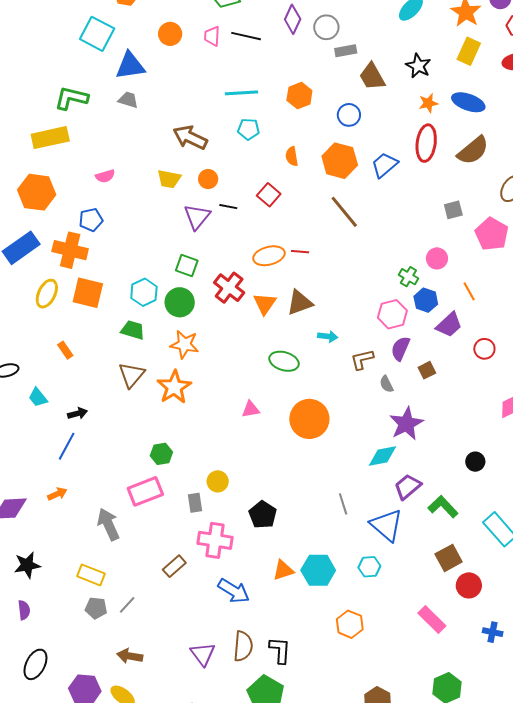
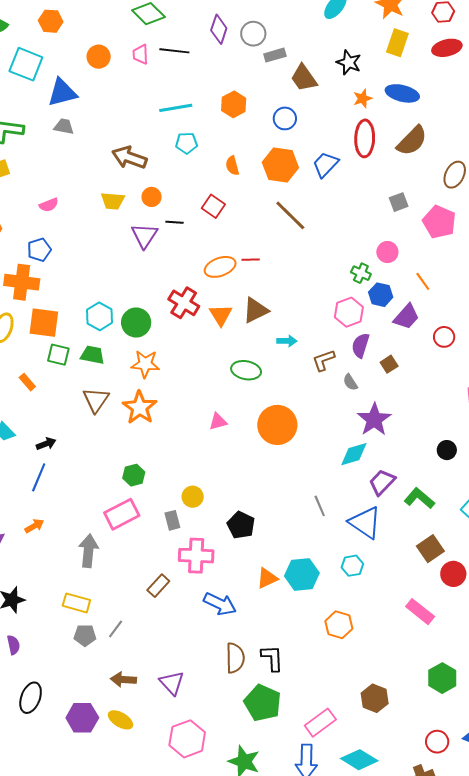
green square: (187, 265) -> (58, 355), moved
gray arrow: (108, 524) -> (88, 551), turned 36
purple triangle: (203, 654) -> (172, 683), moved

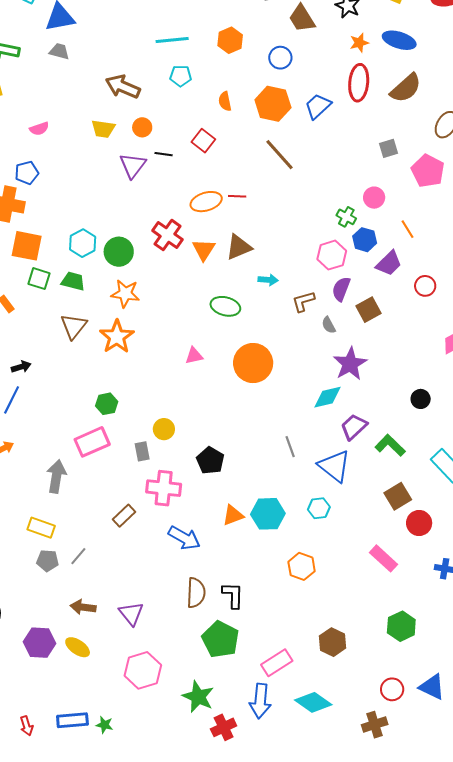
brown square: (389, 364) -> (368, 310), size x1.4

